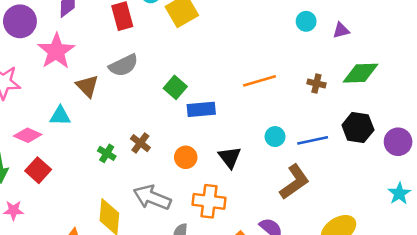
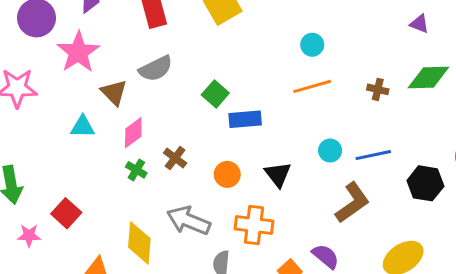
cyan circle: (306, 21) -> (312, 45), moved
purple triangle: (341, 30) -> (419, 24), moved, turned 36
black hexagon: (358, 127) -> (425, 183), moved
pink diamond: (28, 135) -> (133, 133), moved, turned -60
red square: (38, 170) -> (66, 213), moved

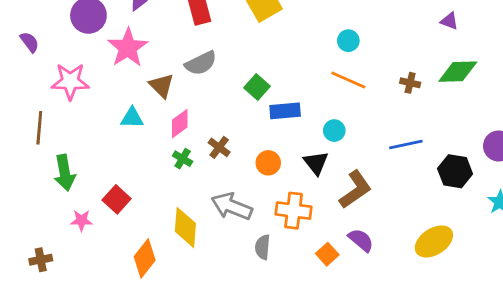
orange line: (312, 86) -> (348, 80), turned 40
cyan circle: (330, 151) -> (334, 131), moved
brown L-shape: (352, 203) -> (355, 190), moved

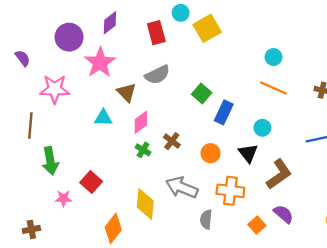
blue rectangle: (285, 111) -> (224, 112), turned -60

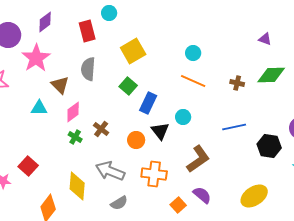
yellow square: (207, 28) -> (133, 51), moved
gray semicircle: (157, 75) -> (88, 69), turned 120
black triangle: (248, 153) -> (160, 131), moved
gray semicircle: (206, 219) -> (119, 203), moved, turned -126

